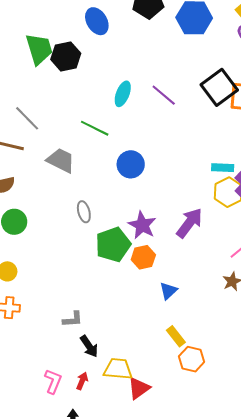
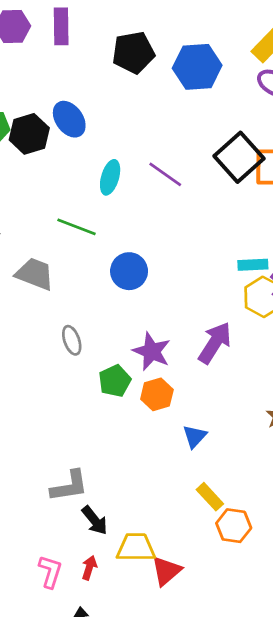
blue ellipse: (97, 21) -> (69, 119), moved
green pentagon: (113, 244) -> (115, 381), size x0.7
gray L-shape: (73, 319) -> (69, 486), size x1.4

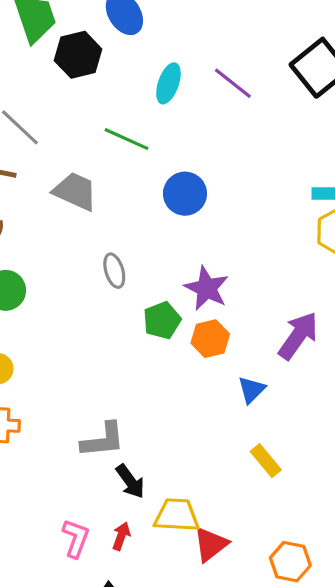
black hexagon: (29, 134) -> (78, 55), moved
purple arrow: (215, 343) -> (298, 336), moved
orange hexagon: (234, 526) -> (290, 562), moved

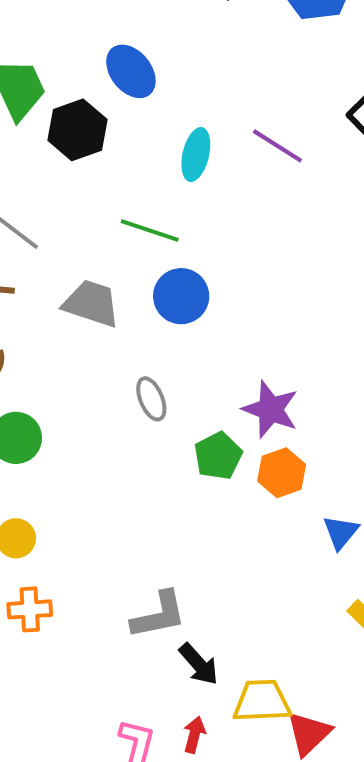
blue circle: (185, 194) -> (181, 296), moved

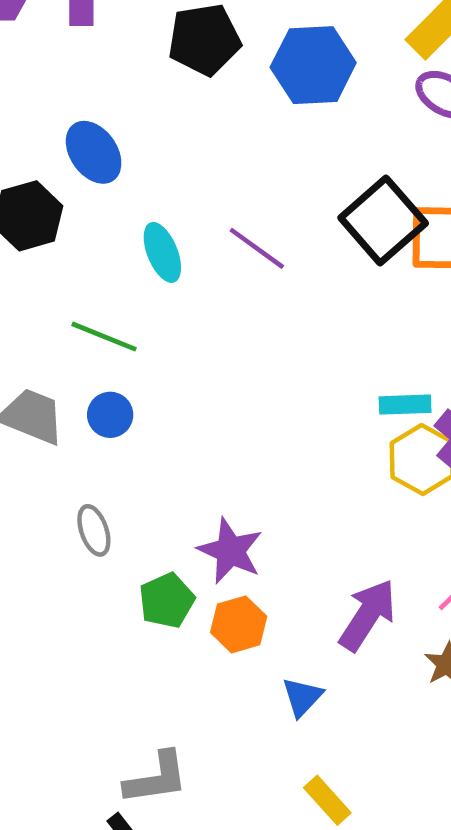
cyan ellipse: (196, 154) -> (162, 252), turned -39
blue circle: (181, 296) -> (110, 415), moved, size x0.7
gray L-shape: (159, 615) -> (156, 778), moved

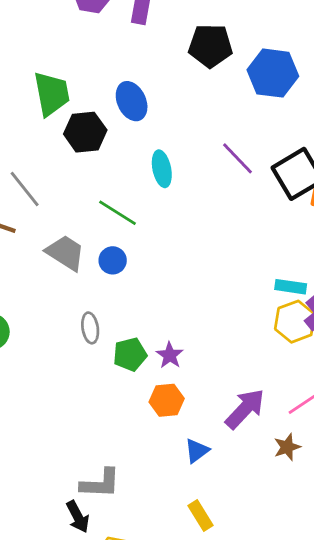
purple line: (257, 248) -> (238, 158), moved
purple star: (230, 551) -> (170, 355), size x0.7
green pentagon: (167, 600) -> (130, 354), moved

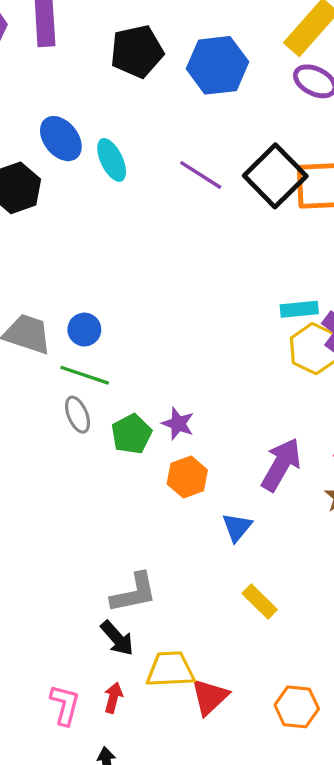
cyan ellipse: (162, 169) -> (112, 160), moved
green line: (118, 213) -> (85, 375), moved

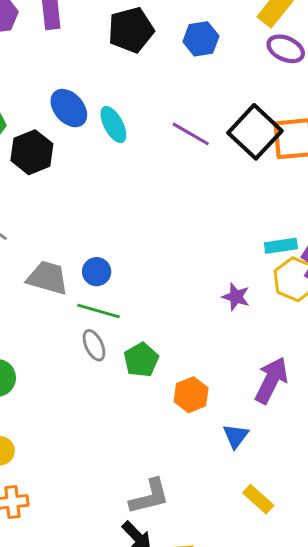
blue hexagon: (217, 65) -> (201, 39), size x0.7
purple star: (178, 424) -> (236, 297), moved

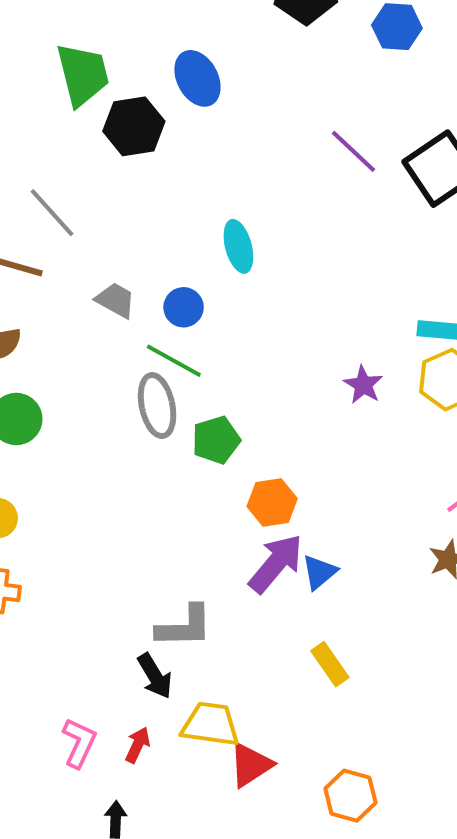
cyan ellipse: (113, 124) -> (238, 246), moved
gray trapezoid: (47, 278) -> (116, 300), size x0.7
gray ellipse: (94, 345) -> (157, 406), size x1.4
purple arrow: (271, 380) -> (276, 563), moved

